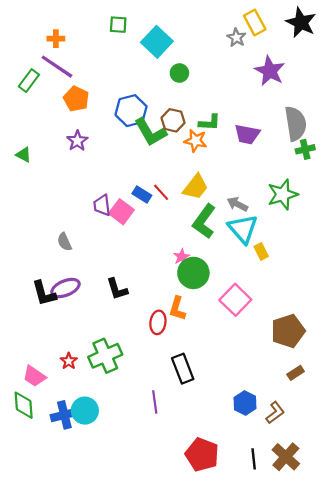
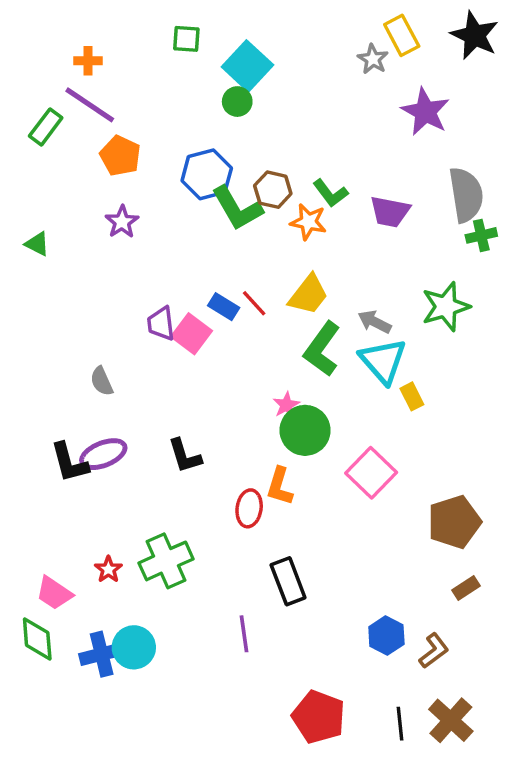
green circle: (179, 73) -> (237, 102), moved
green L-shape: (210, 122) -> (330, 193), turned 50

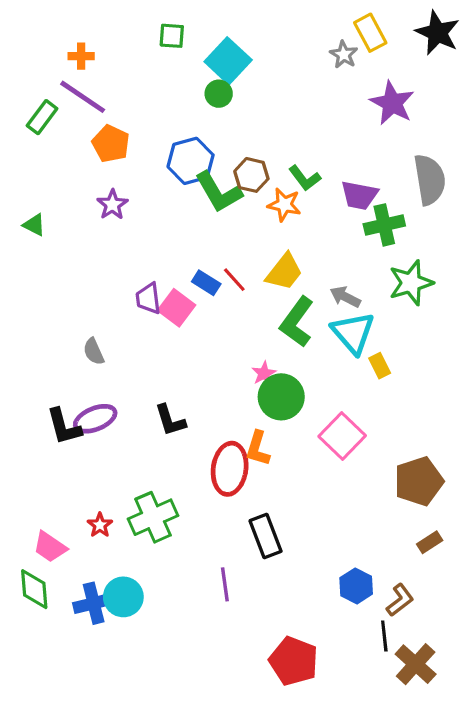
green cross: (481, 235) -> (384, 225), moved, size x1.4
red ellipse: (249, 508) -> (230, 469), size x1.5
black line: (400, 724) -> (384, 636), moved

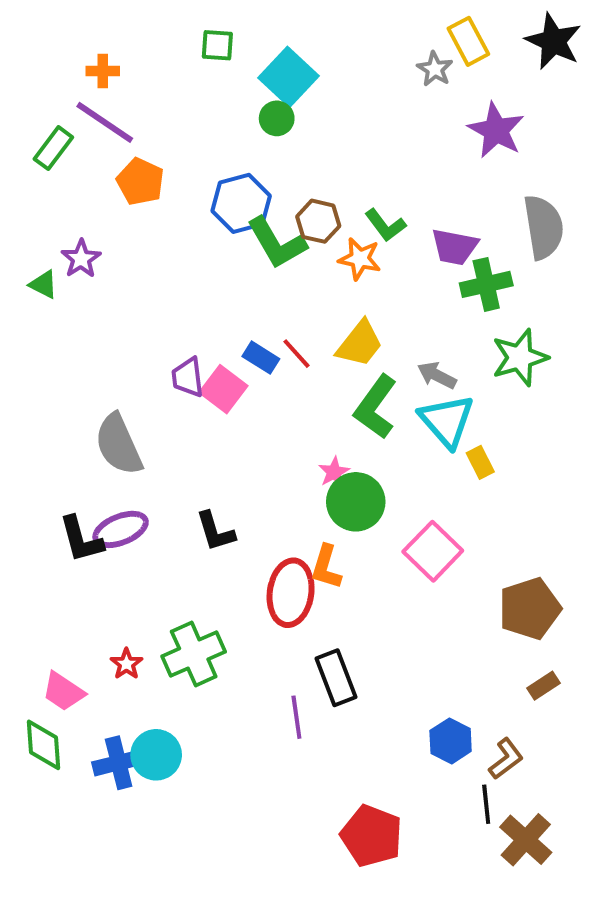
purple star: (112, 205) -> (81, 259), moved
gray semicircle: (94, 352) -> (119, 444), size x1.8
purple line: (225, 584) -> (296, 717), moved

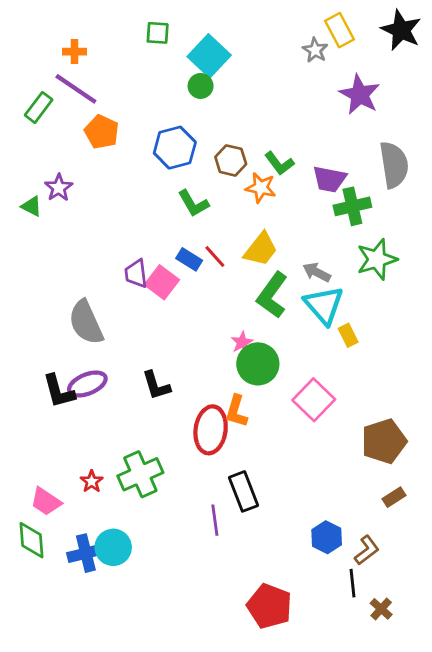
green L-shape: (277, 243) -> (193, 203), moved, size x0.7
brown cross: (526, 840) -> (381, 609), size x0.6

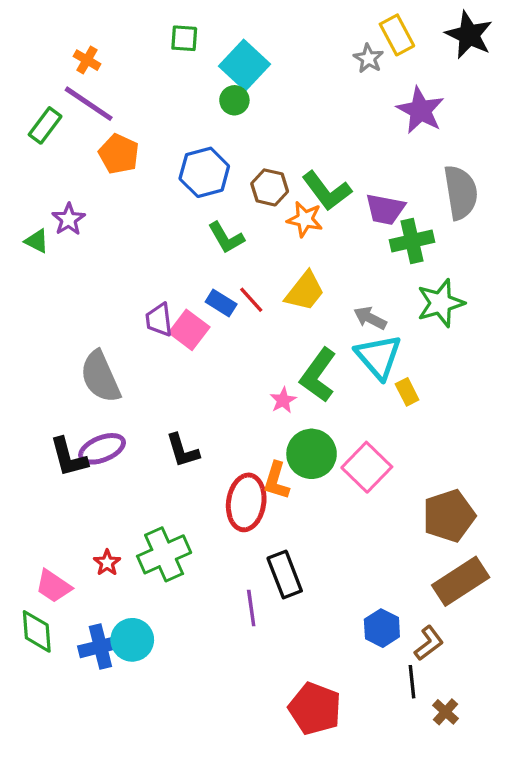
orange cross: (74, 52) -> (87, 60), turned 30
green L-shape: (279, 163) -> (327, 191), size x1.4
green L-shape: (272, 295) -> (318, 375), moved
green circle: (258, 364) -> (312, 454), moved
brown rectangle: (394, 497) -> (461, 581), size x2.0

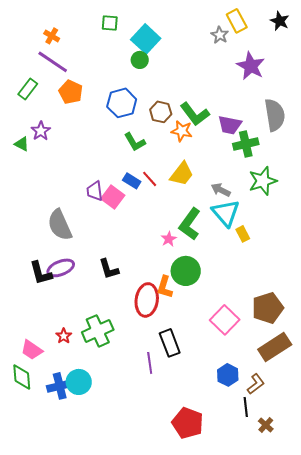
black star: (469, 35) -> (280, 21), size x0.7
green rectangle: (45, 125) -> (28, 89), moved
pink square: (367, 467) -> (225, 320), moved

